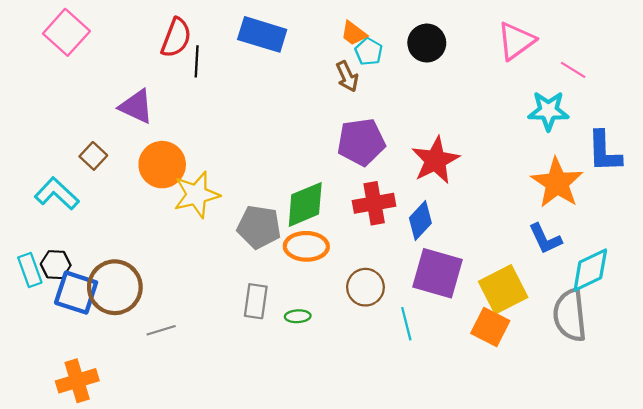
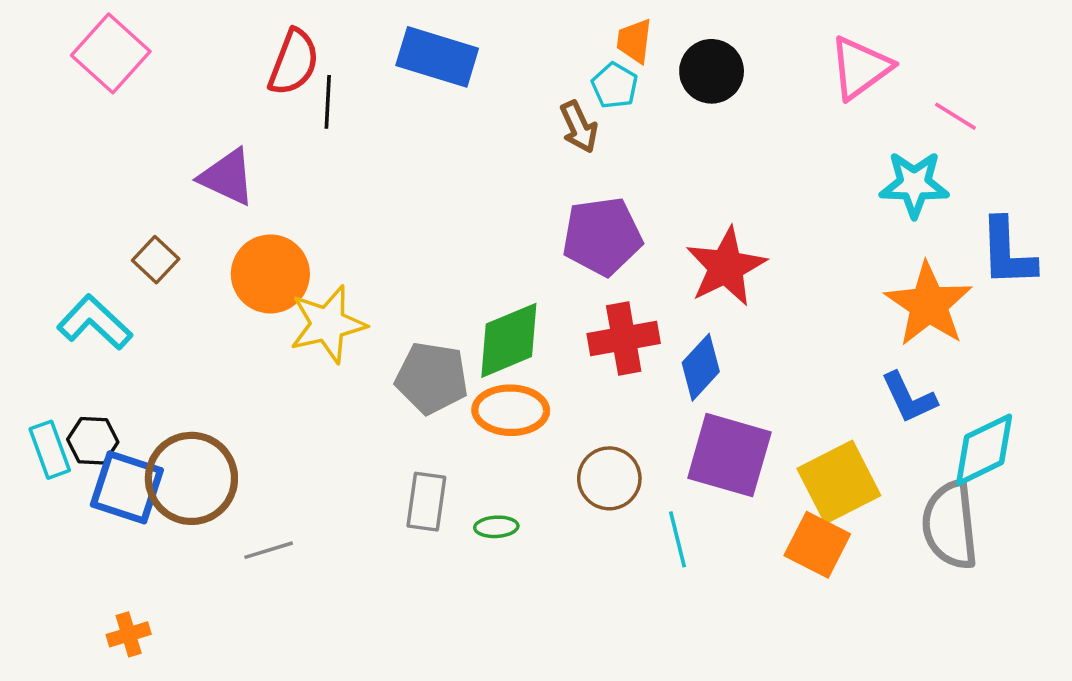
orange trapezoid: (354, 33) -> (634, 41), moved, turned 60
orange cross: (77, 381) -> (129, 634), size x0.6

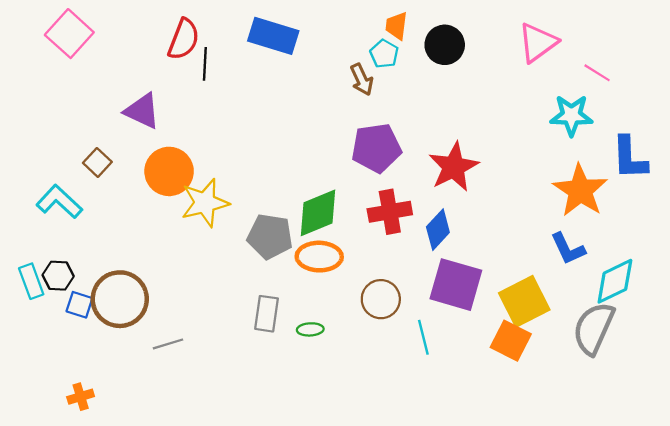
blue square: (127, 487) -> (79, 305), size x0.6
gray semicircle: (950, 525) -> (594, 328), turned 30

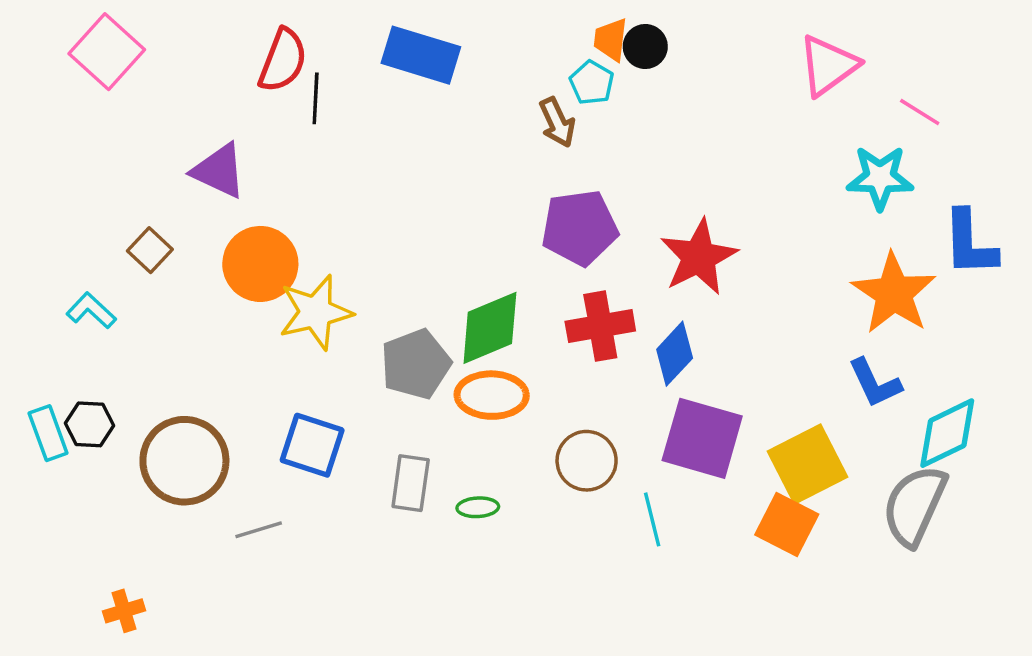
black circle: (445, 45) -> (645, 46), moved, size x0.7
cyan L-shape: (59, 202) -> (91, 311), size x0.7
gray pentagon: (270, 236) -> (416, 364), turned -30
blue square: (79, 305) -> (312, 445), moved, size x1.5

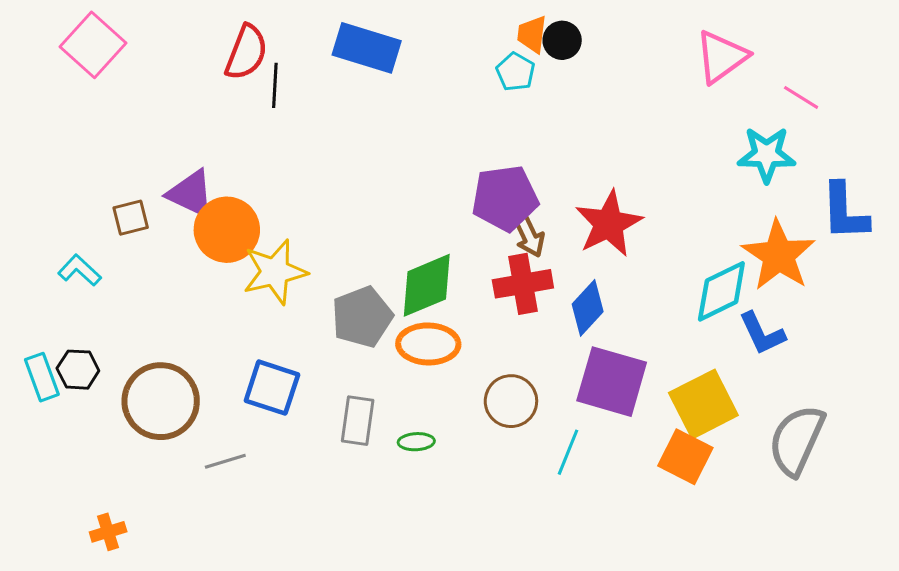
brown arrow: (557, 122) -> (529, 236), moved
purple triangle: (219, 171) -> (191, 194), moved
brown square: (150, 250) -> (131, 218), turned 33
cyan diamond: (947, 433) -> (721, 291), moved
cyan line: (652, 519) -> (568, 452), turned 36

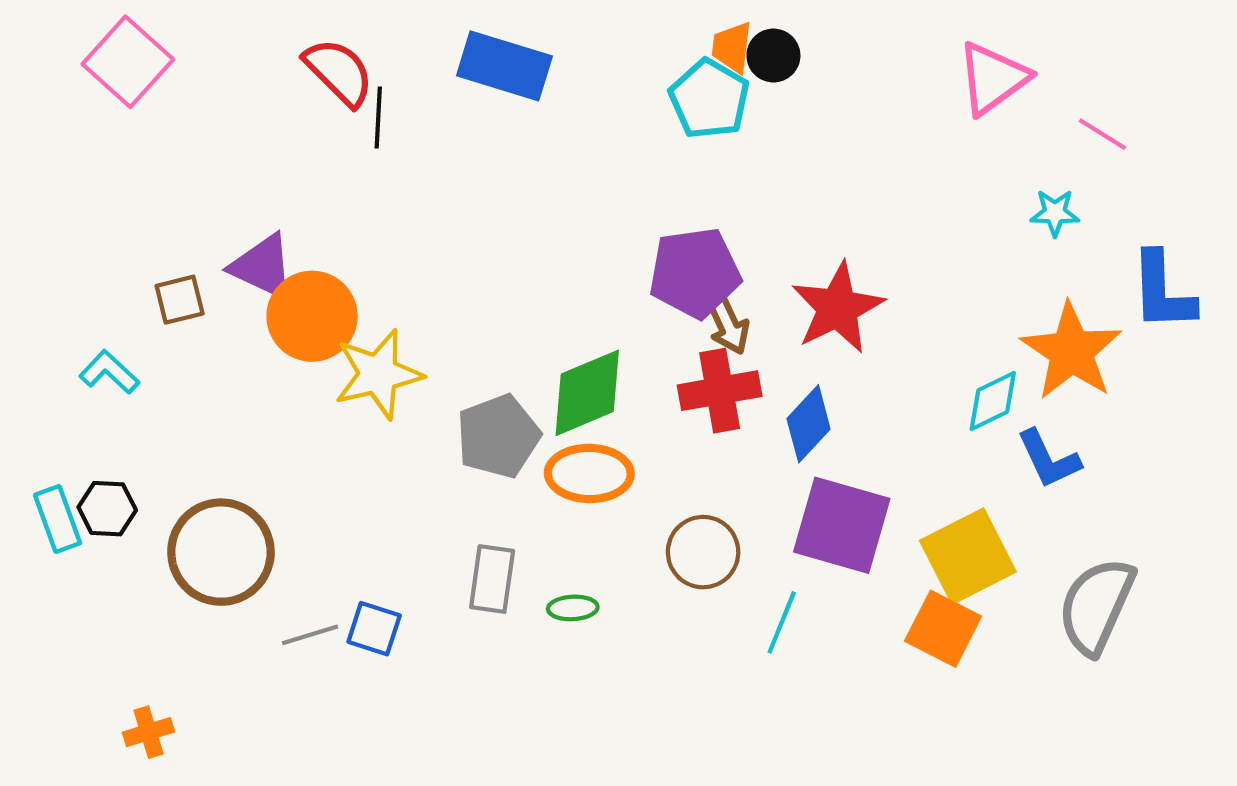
red semicircle: (246, 52) -> (339, 72), turned -66
cyan pentagon: (515, 72) -> (709, 99), size x1.5
cyan star: (767, 155) -> (1055, 213), size x0.6
cyan diamond: (721, 291) -> (993, 401), size x0.7
blue square: (272, 388) -> (374, 629), moved, size x0.7

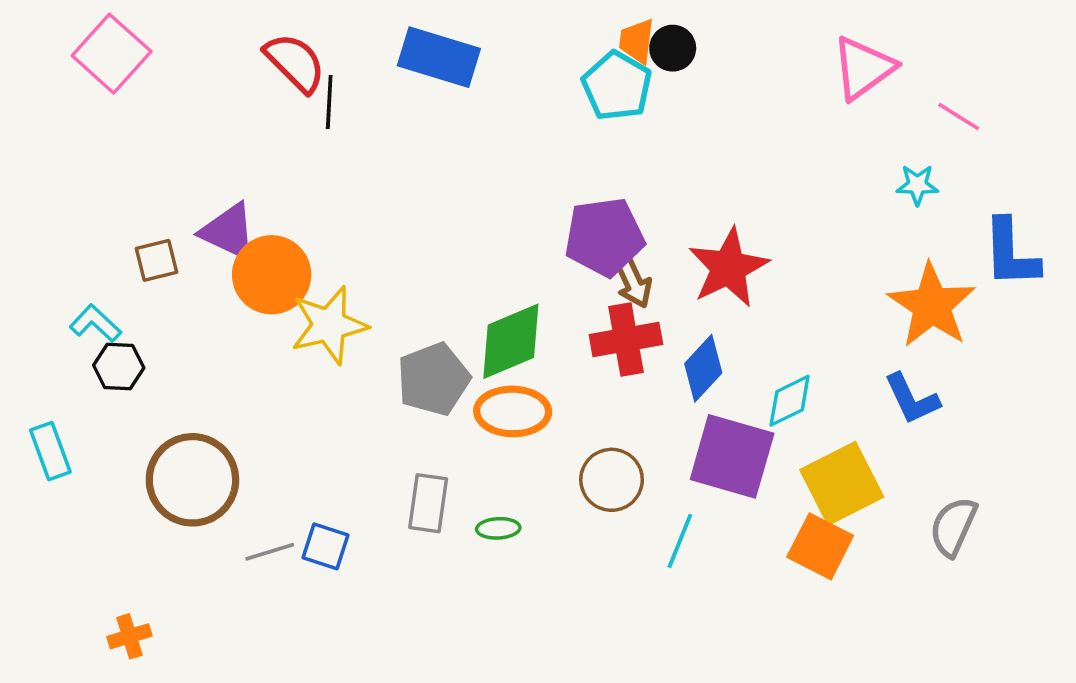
cyan diamond: (993, 401) -> (790, 401), moved
black hexagon: (107, 509) -> (119, 366), moved
gray semicircle: (1096, 606) -> (953, 527), size x0.7

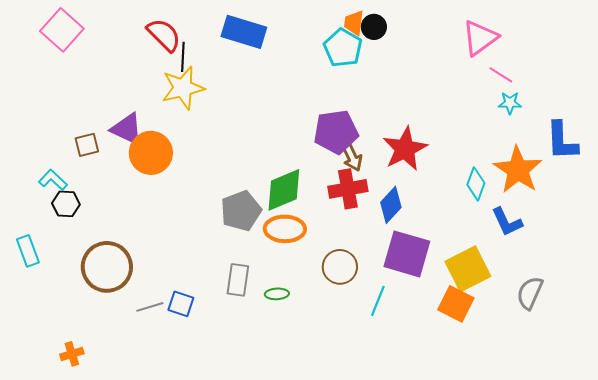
pink line: (959, 116) -> (501, 75), moved
yellow star: (329, 325) -> (183, 88), moved
cyan diamond: (790, 401) -> (476, 184), moved, turned -44

